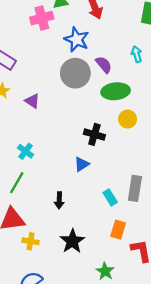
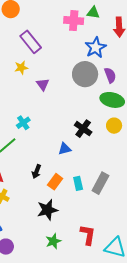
orange rectangle: (118, 230) -> (55, 182), moved
black star: (72, 241) -> (47, 210), moved

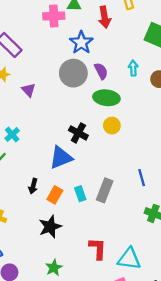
blue triangle: (65, 149) -> (61, 158), size x1.6
green star: (53, 241) -> (54, 268), moved

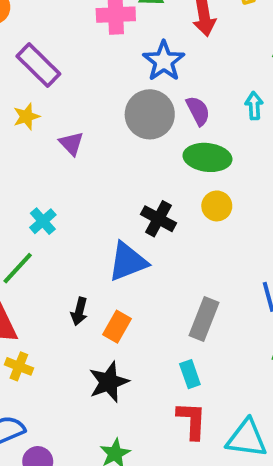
cyan rectangle: (80, 194) -> (190, 374), moved

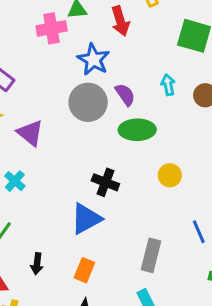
purple triangle: (71, 144) -> (30, 133), size x1.4
yellow circle: (217, 206) -> (170, 175), moved
cyan cross: (43, 221) -> (15, 181), moved
black arrow: (79, 311) -> (37, 264), moved

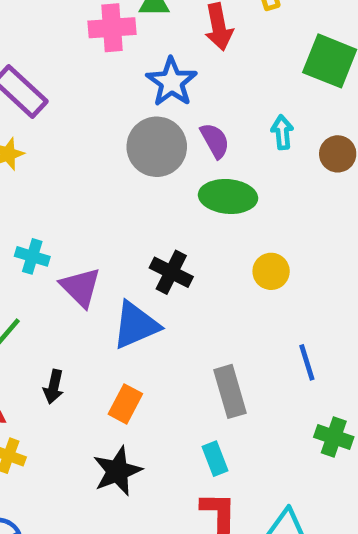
purple triangle: (30, 133) -> (81, 287), moved
cyan cross: (15, 181) -> (32, 256), turned -30
gray rectangle: (151, 255) -> (230, 391), turned -36

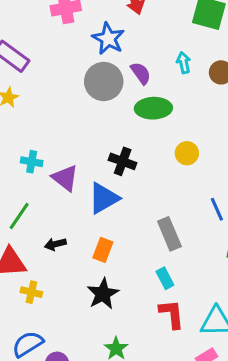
black arrow: (54, 387) -> (55, 244), turned 70

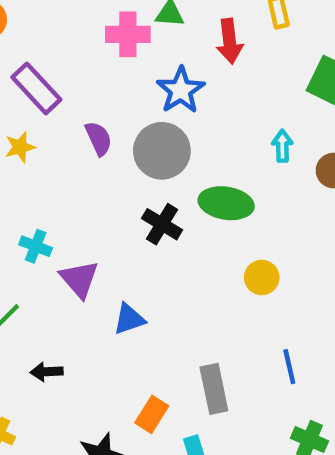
purple semicircle: (141, 73) -> (99, 138), moved
black cross: (123, 161) -> (162, 224), moved
blue triangle: (104, 198) -> (129, 319), size x0.7
orange rectangle: (103, 250) -> (152, 414), moved

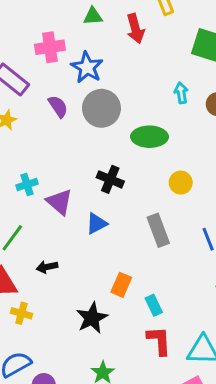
pink cross: (128, 34) -> (50, 47), moved
blue star: (181, 90) -> (87, 67), moved
black cross: (162, 224) -> (110, 179), moved
cyan cross: (36, 246) -> (27, 185), turned -30
gray rectangle: (214, 389) -> (158, 230), moved

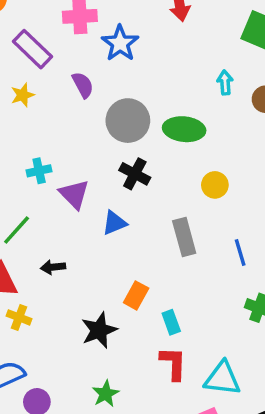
gray circle: (101, 108) -> (128, 121), moved

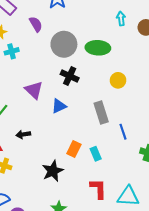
cyan cross: (39, 171) -> (12, 51), moved
blue line: (240, 252) -> (123, 132), moved
cyan rectangle: (171, 322) -> (96, 154), moved

